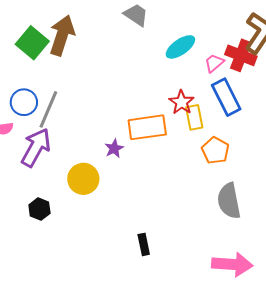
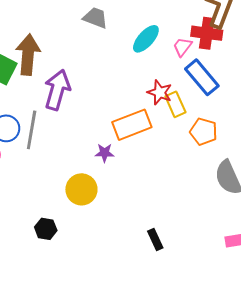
purple arrow: (36, 147) -> (57, 90), moved
purple star: (114, 148) -> (105, 153), turned -30

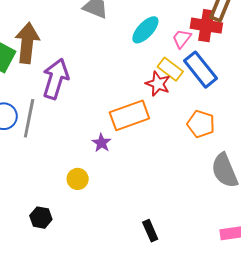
yellow rectangle: (175, 104) -> (170, 69), moved, turned -30
purple star: (105, 153) -> (101, 143), turned 30
yellow circle: (81, 189) -> (78, 179), size x0.7

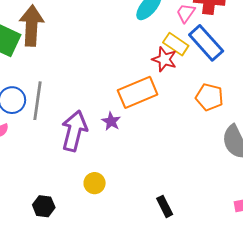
purple arrow: (56, 79) -> (74, 131), moved
yellow circle: (78, 179) -> (95, 183), moved
black hexagon: (41, 218) -> (44, 206), moved

